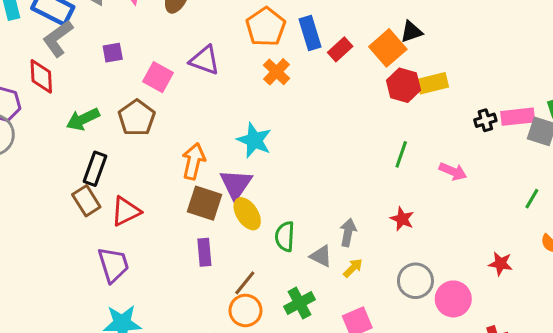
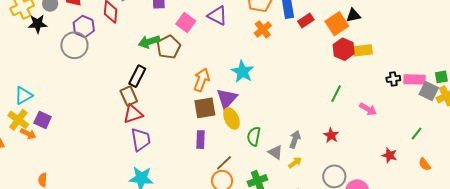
green arrow: (83, 119) -> (149, 42), moved
brown square: (204, 203) -> (205, 108), turned -35
red triangle: (126, 211) -> (133, 114), moved
red star: (501, 264) -> (390, 155), moved

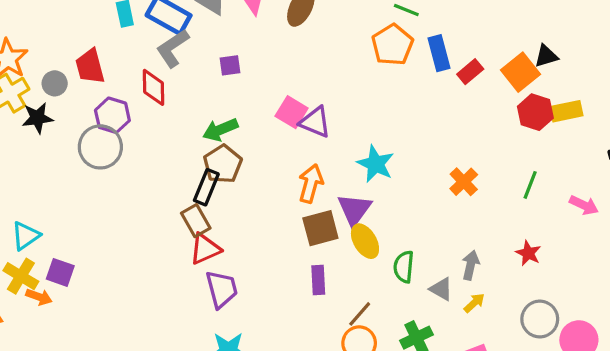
purple triangle: (217, 16) -> (315, 122), moved
pink square: (186, 23) -> (292, 112), moved
orange cross: (263, 29) -> (464, 182), moved
brown pentagon: (169, 47) -> (223, 164), moved

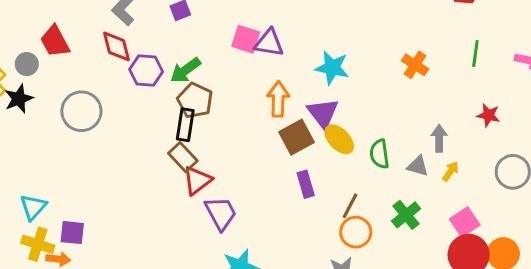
purple hexagon: (112, 115) -> (146, 70), moved

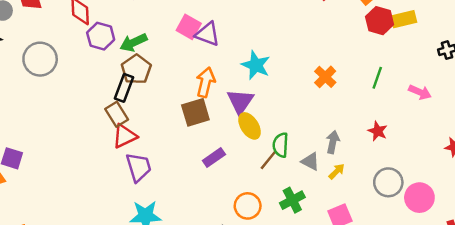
brown square: (296, 137) -> (195, 112), moved
purple rectangle: (306, 184) -> (214, 158), turned 60
brown line: (350, 206) -> (269, 160), moved

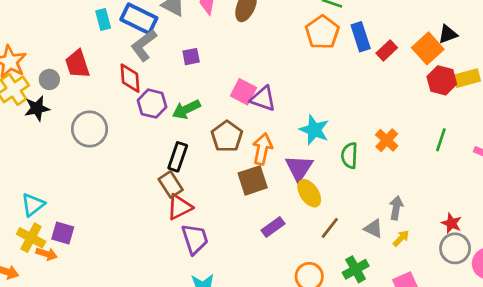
brown pentagon: (136, 69) -> (227, 136), moved
red star: (378, 131) -> (451, 223), moved
green semicircle: (281, 145) -> (349, 156), moved

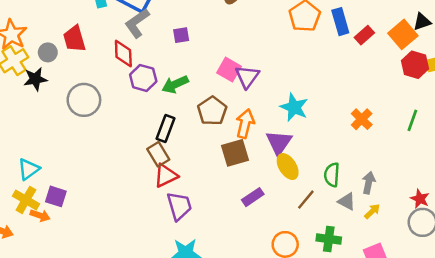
purple triangle: (263, 99) -> (247, 77), turned 45
green semicircle: (349, 156) -> (332, 175), moved
green cross: (356, 269) -> (329, 239), turned 35

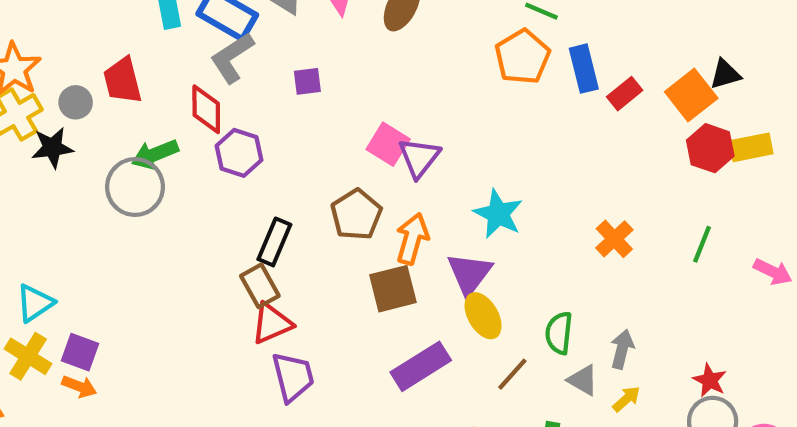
green arrow: (175, 84) -> (155, 154), moved
purple rectangle: (253, 197) -> (421, 366), size x1.5
orange arrow: (40, 216) -> (79, 386), moved

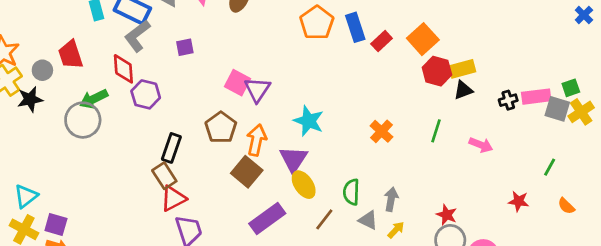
black triangle: (725, 74) -> (463, 90), moved
brown square: (393, 289) -> (247, 172), turned -32

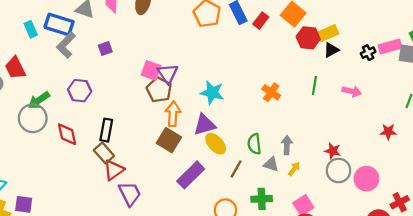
red diamond: (123, 69) -> (67, 134), moved
brown pentagon: (221, 128) -> (159, 90), moved
purple triangle: (293, 159) -> (205, 125), turned 50

